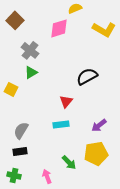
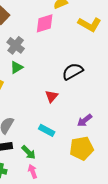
cyan rectangle: (61, 124) -> (47, 130), moved, turned 35
green arrow: (69, 162) -> (29, 152), moved

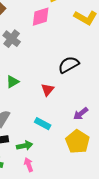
green triangle: (17, 67) -> (13, 82), moved
yellow pentagon: (82, 148) -> (78, 142), turned -30
green arrow: (29, 152) -> (25, 146), turned -56

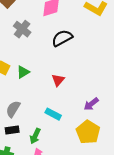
black semicircle: (69, 65) -> (62, 38), moved
green arrow: (25, 146) -> (35, 136), turned 126

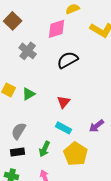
cyan rectangle: (53, 114) -> (64, 128), moved
yellow pentagon: (88, 132) -> (76, 154), moved
green arrow: (35, 136) -> (45, 149), moved

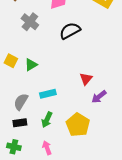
red triangle: (64, 102) -> (86, 79), moved
cyan rectangle: (64, 128) -> (48, 94), moved, turned -42

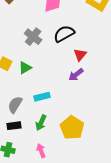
gray cross: (30, 22) -> (33, 37), moved
red triangle: (86, 79) -> (80, 55), moved
purple arrow: (99, 97) -> (76, 75), moved

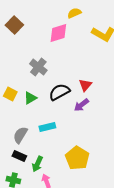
black semicircle: (64, 34) -> (59, 92), moved
green arrow: (41, 123) -> (37, 164), moved
black rectangle: (14, 126) -> (19, 156), turned 32

